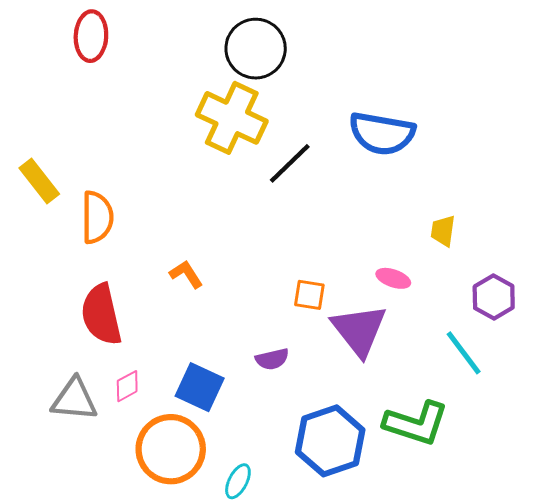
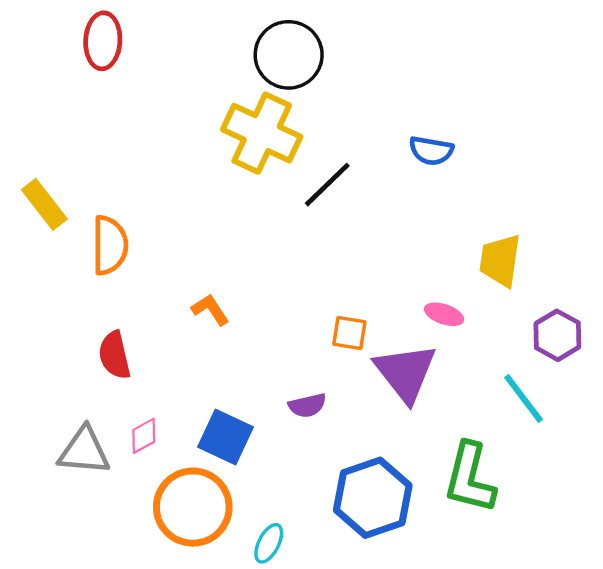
blue semicircle: (382, 133) -> (431, 151), size x0.6
yellow trapezoid: (443, 231) -> (500, 260), size x1.5
red semicircle: (101, 315) -> (114, 355), size x0.7
green L-shape: (416, 423) -> (470, 478), turned 86

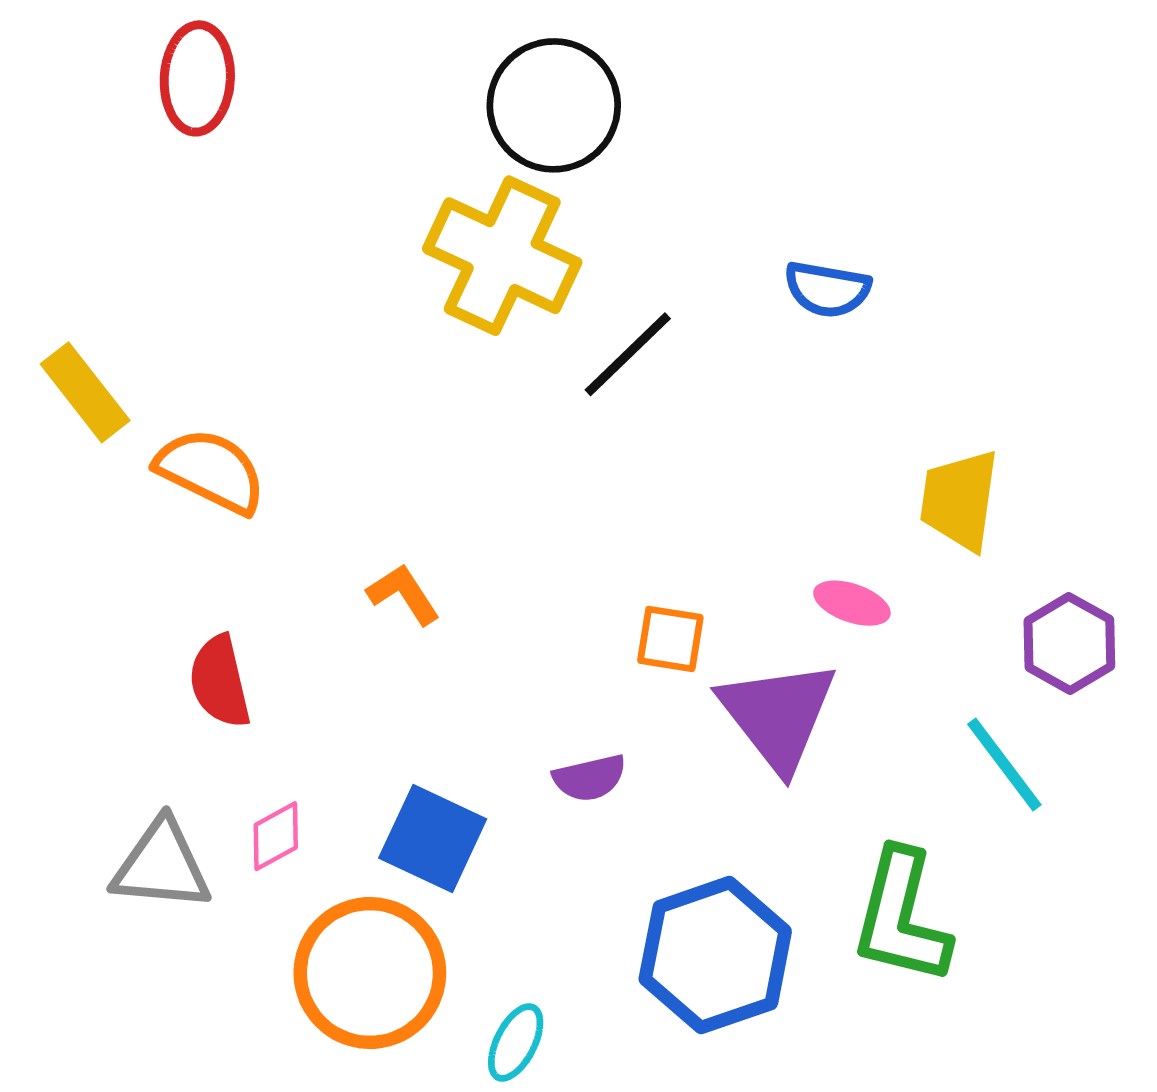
orange semicircle: (110, 245) -> (211, 471), turned -64

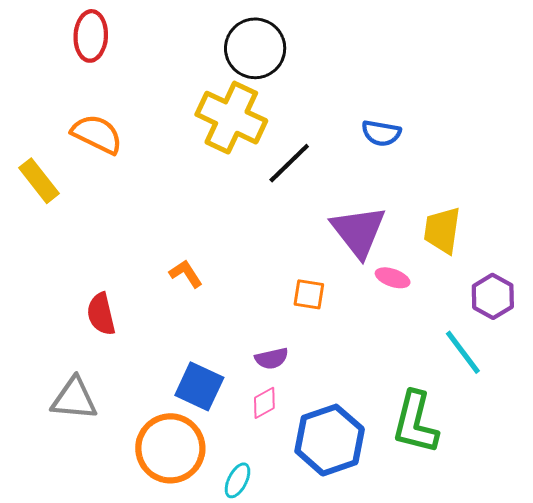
orange semicircle: (211, 471) -> (97, 134), moved
purple triangle: (778, 715) -> (358, 231), moved
pink diamond: (276, 836) -> (264, 403), moved

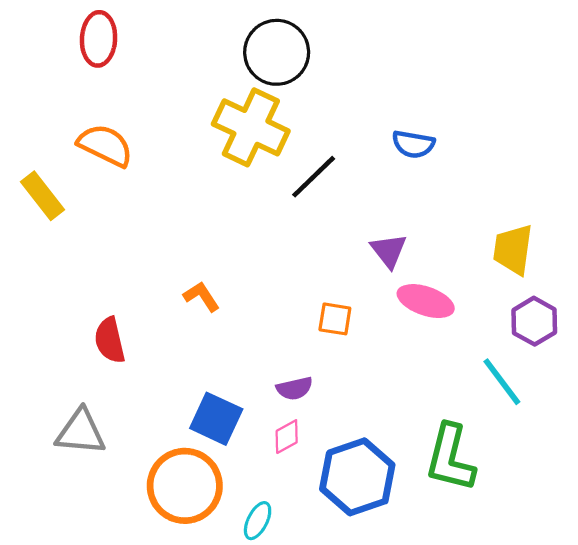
yellow trapezoid: (442, 230) -> (513, 249), moved
purple triangle: (358, 231) -> (389, 251), size x0.6
pink ellipse: (393, 278) -> (426, 301), size x1.5

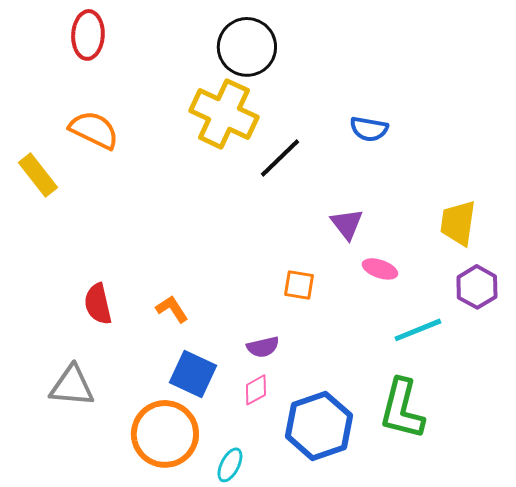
orange L-shape: (202, 297) -> (172, 309), moved
pink ellipse: (426, 301) -> (380, 269), size x0.7
cyan line: (502, 382) -> (418, 330), moved, turned -75

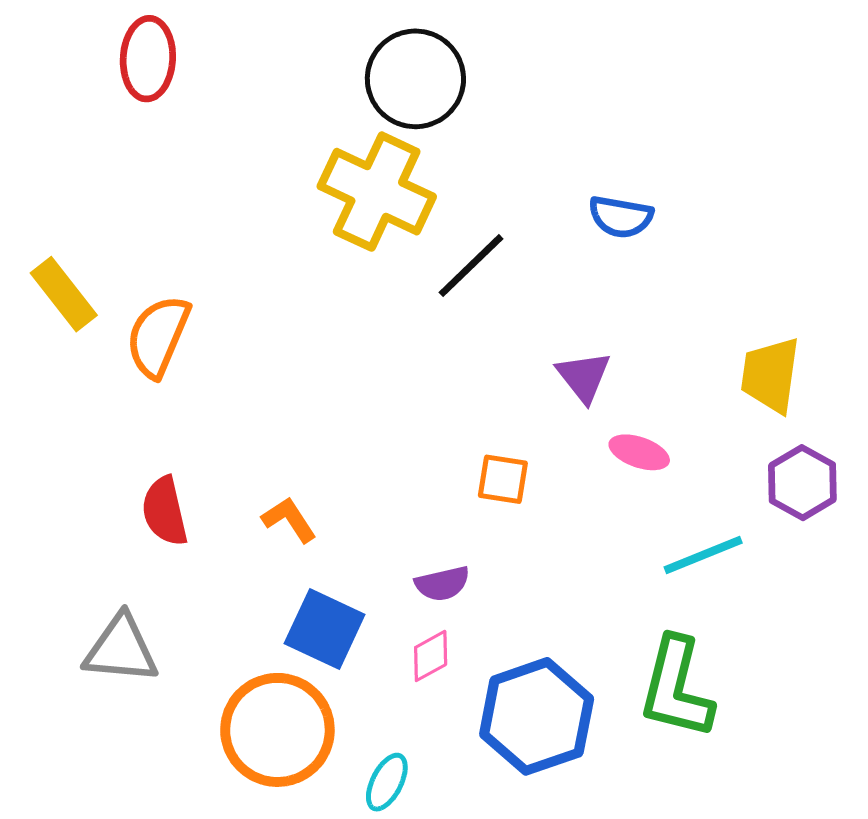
orange semicircle: (94, 130) -> (158, 336), moved, turned -93

